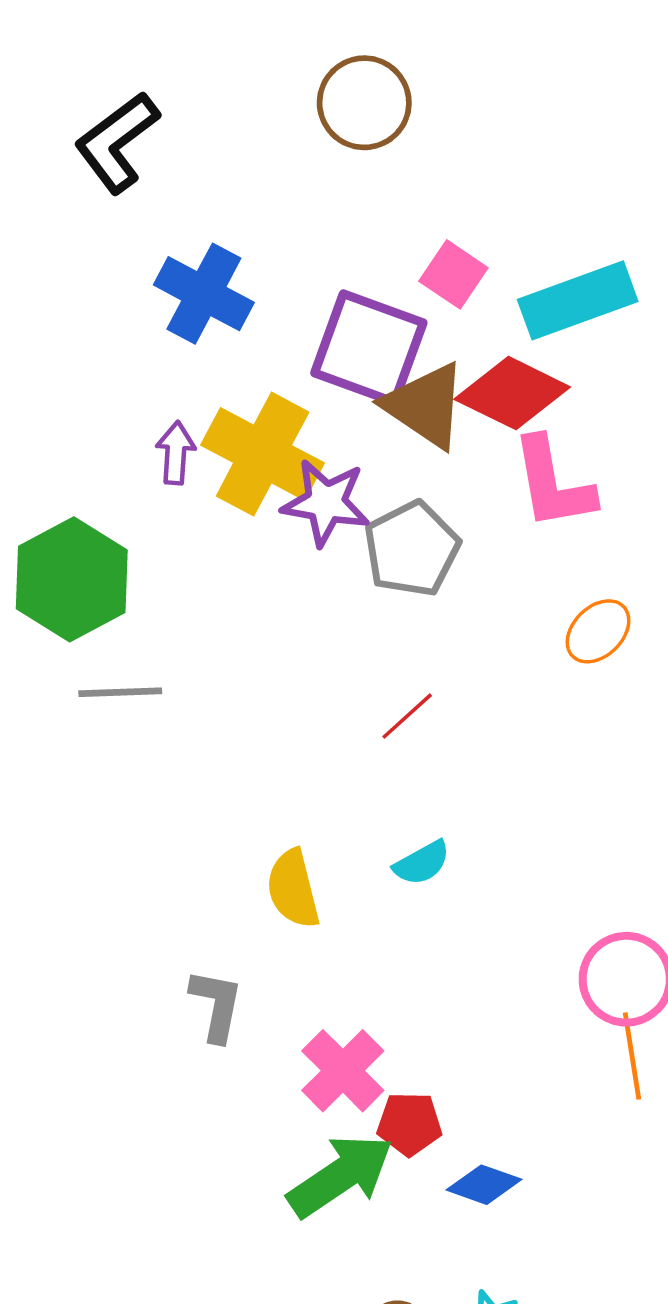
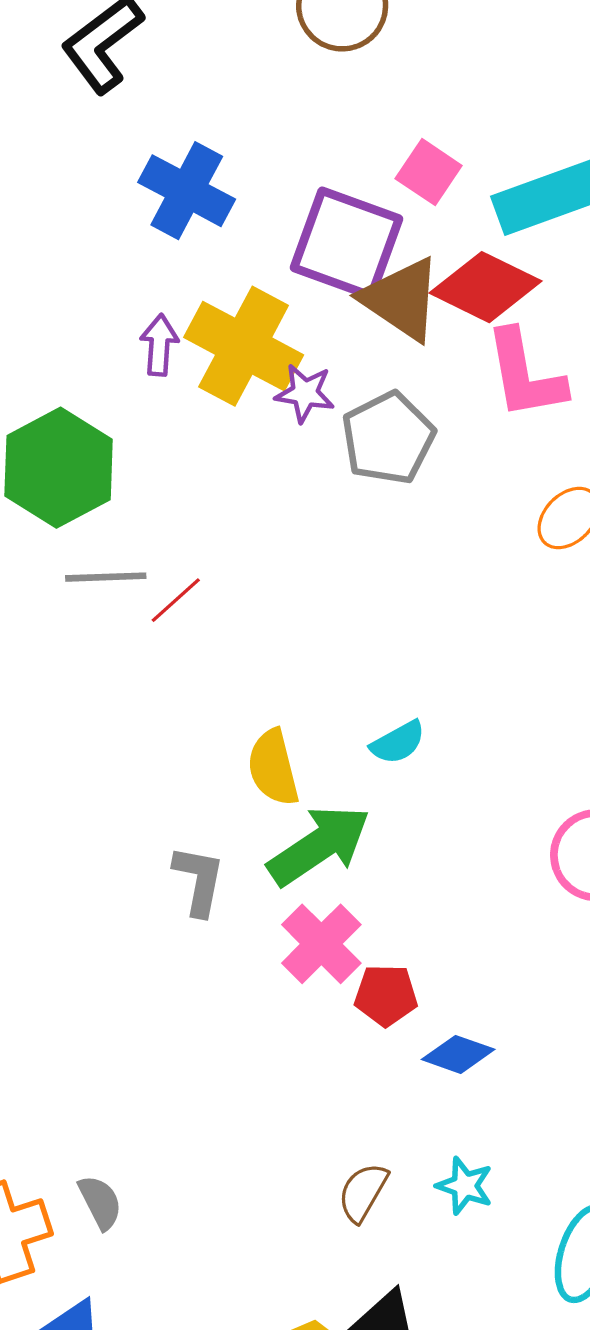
purple star: (326, 503) -> (305, 393), size x0.7
red line: (407, 716) -> (176, 600), moved
green arrow: (341, 1176) -> (319, 845), moved

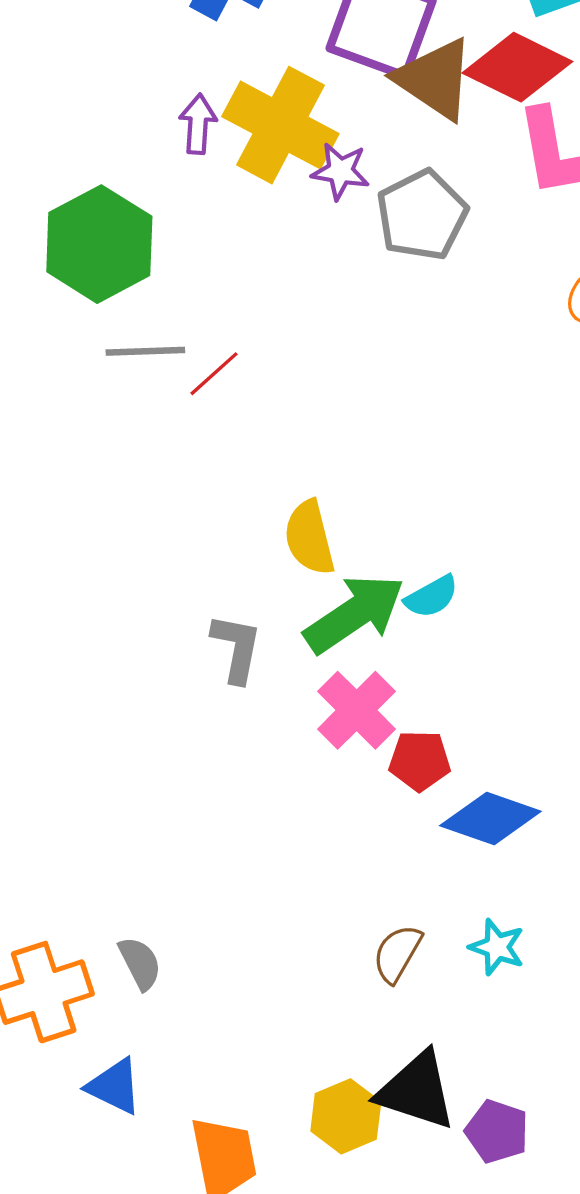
cyan semicircle: (398, 742) -> (432, 597), moved
blue diamond: (458, 1054) -> (490, 818), size x1.4

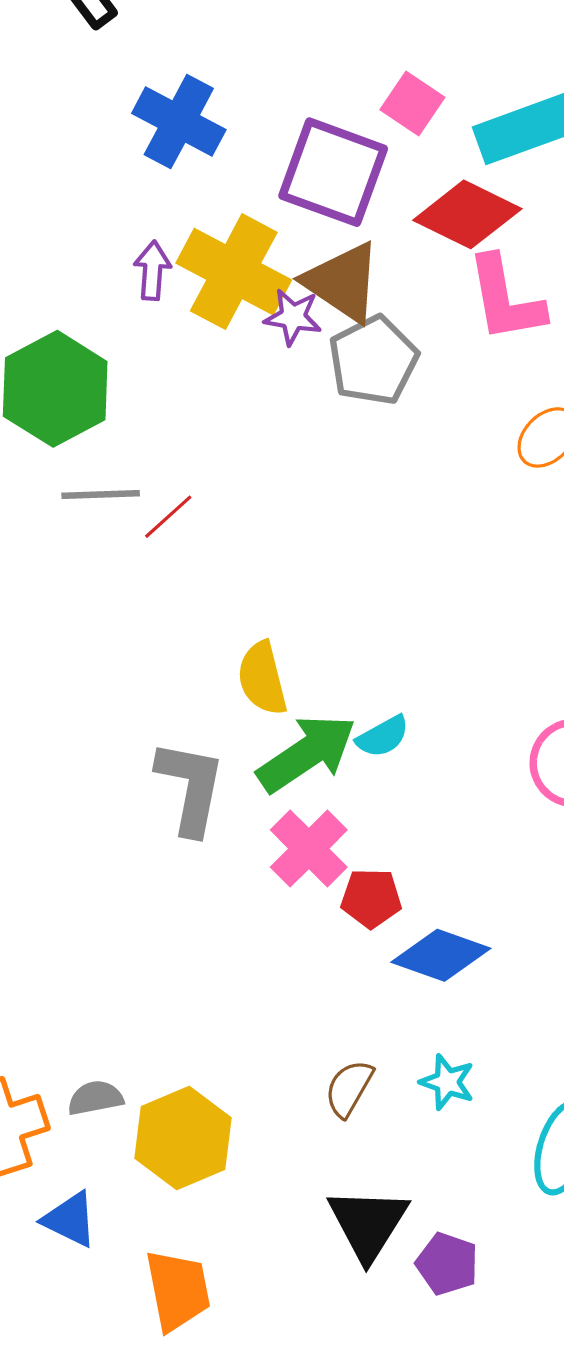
brown triangle: (435, 79) -> (343, 282), moved
gray L-shape: (236, 648) -> (190, 787), size x1.4
gray semicircle: (140, 963) -> (95, 1098), turned -74
black triangle: (417, 1091) -> (368, 1224), turned 44
yellow hexagon: (346, 1116) -> (183, 1138), moved, size x1.4

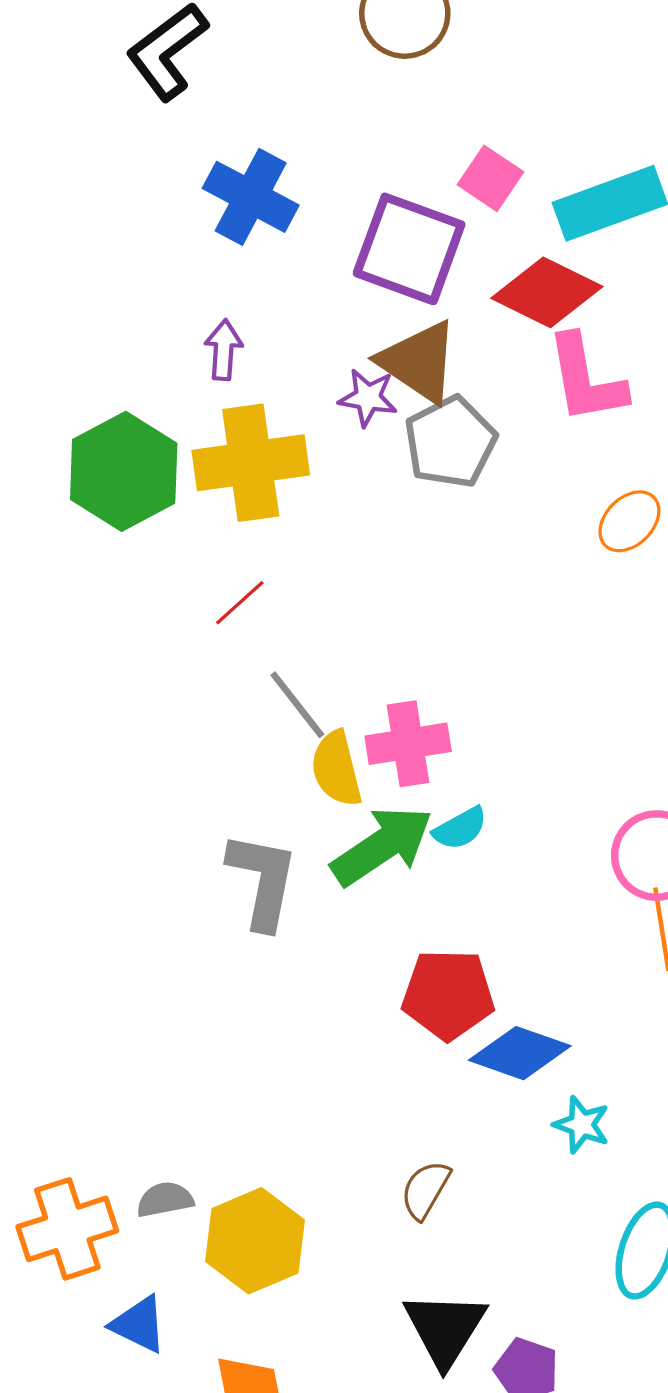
yellow cross: (234, 272) -> (251, 463), moved, turned -36
gray line: (101, 495) -> (297, 705), moved, turned 54
pink cross: (309, 849) -> (408, 744), moved, turned 36
red pentagon: (371, 898) -> (448, 994), size x1.5
cyan star: (447, 1082) -> (582, 1125), moved

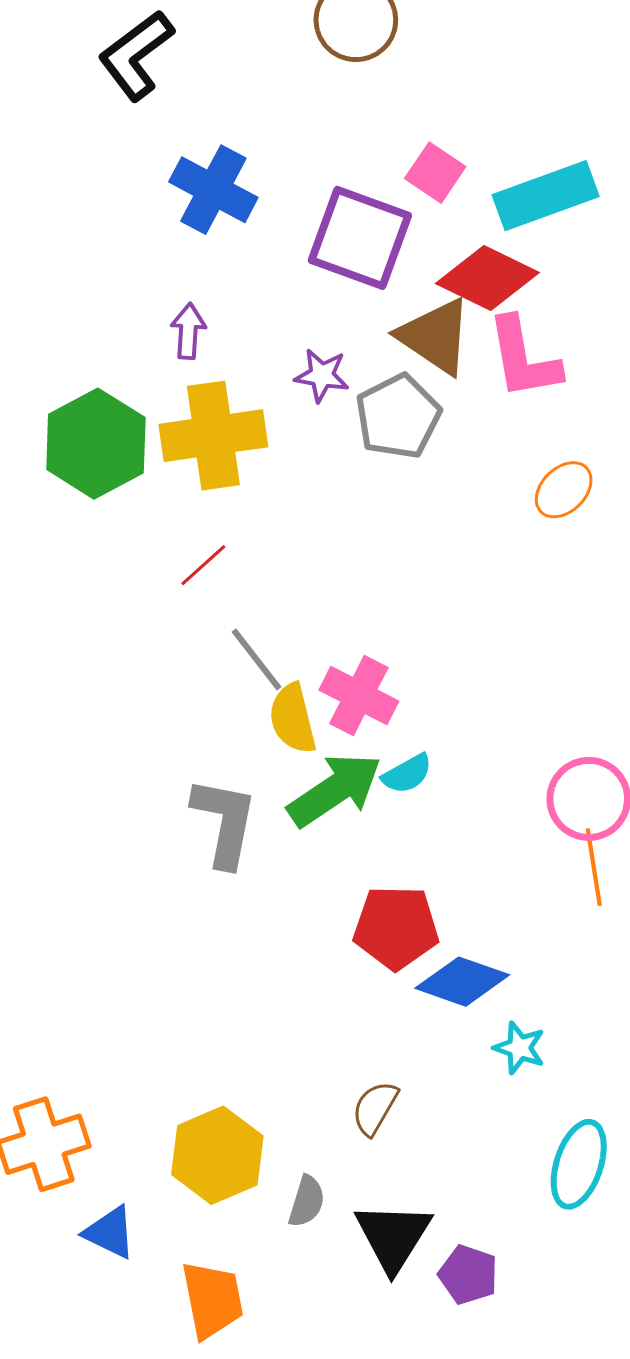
brown triangle: (419, 362) -> (435, 336), moved
pink cross: (408, 744) -> (359, 696), turned 36
gray semicircle: (165, 1200) -> (307, 1201), moved, turned 118

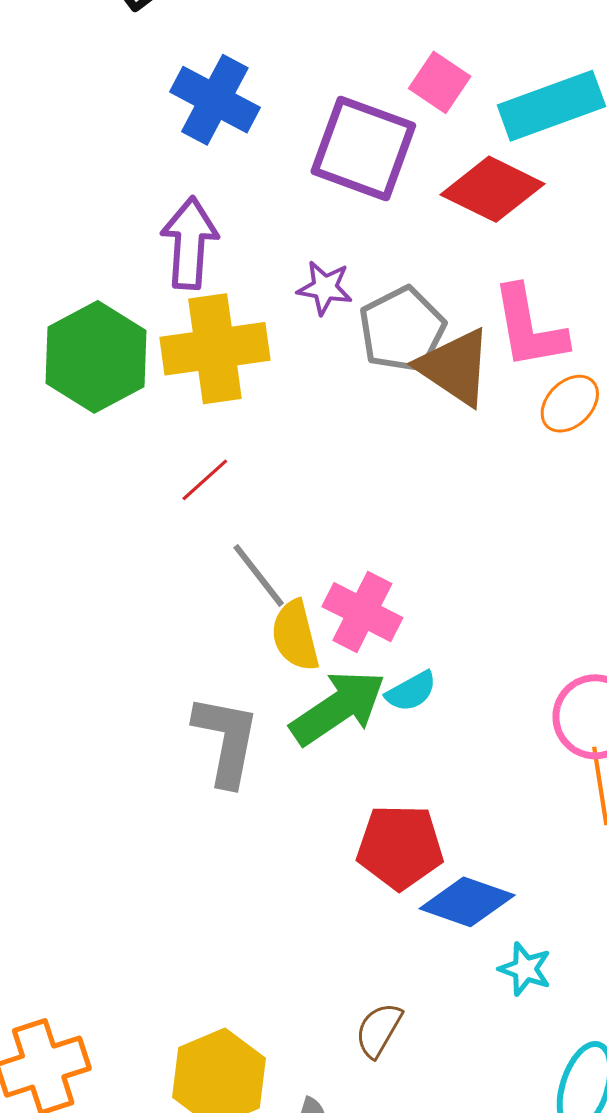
purple arrow: (188, 331) -> (190, 243), size x1.6
brown triangle: (435, 336) -> (455, 367), moved
pink L-shape: (523, 358) -> (529, 327), moved

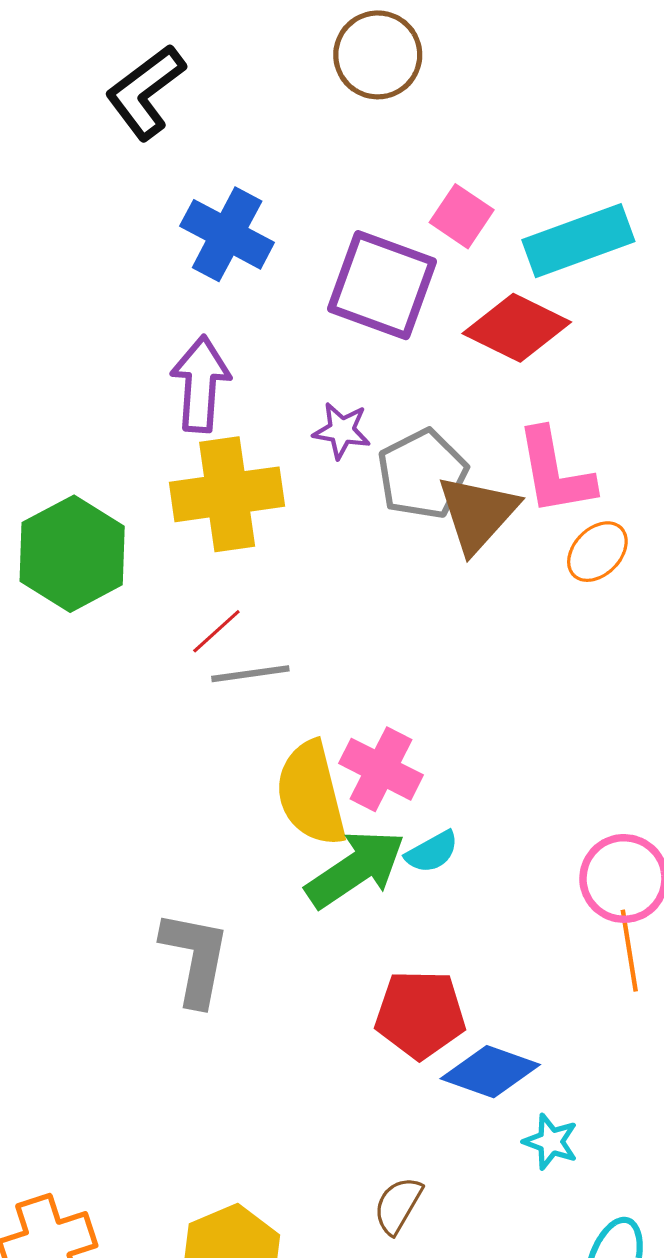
green hexagon: (96, 357) -> (72, 554), moved
brown triangle: (455, 367) -> (478, 513), turned 38
gray line: (259, 575) -> (250, 674), moved, turned -60
yellow semicircle: (295, 635) -> (311, 794), size x1.4
gray L-shape: (226, 740) -> (195, 958), moved

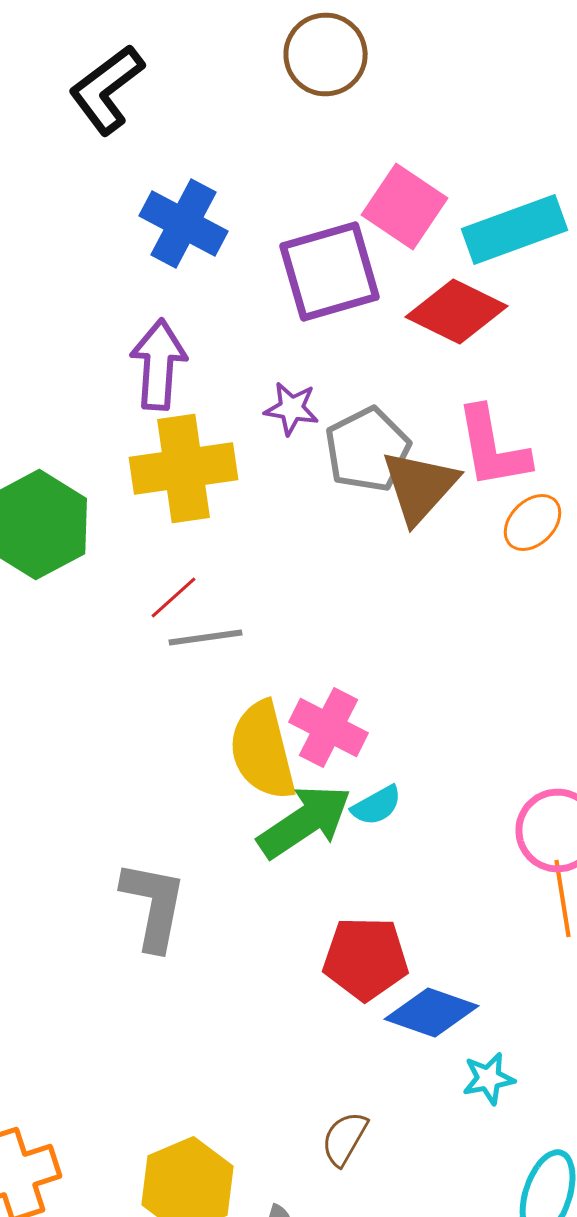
pink square: (462, 216) -> (405, 206), size x1.4
purple square: (382, 285) -> (330, 272), turned -36
cyan star: (551, 1142) -> (489, 1078), turned -30

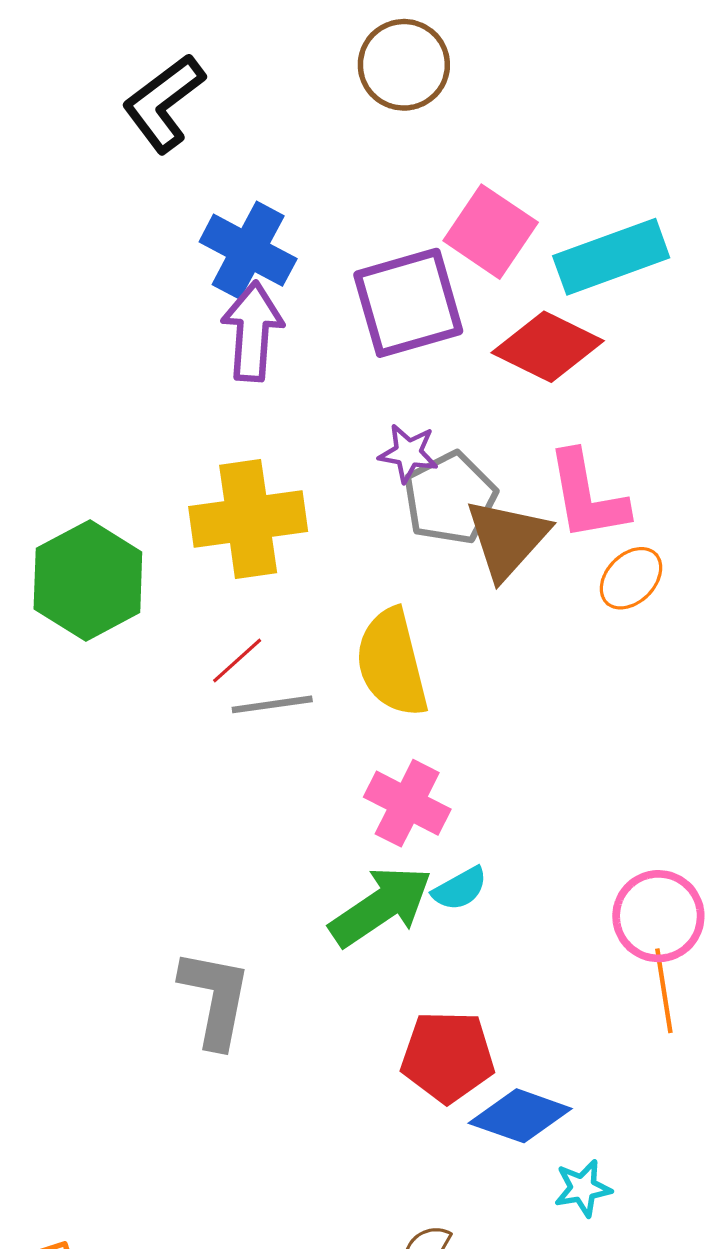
purple arrow: (159, 364) -> (252, 331), moved
purple star: (292, 408) -> (408, 453), moved
yellow semicircle: (263, 750) -> (392, 663), moved

